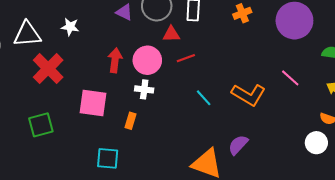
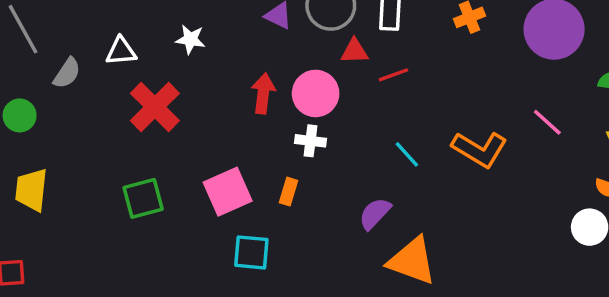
white triangle: (27, 34) -> (121, 51), size x0.7
red line: (186, 58) -> (393, 75), moved
pink square: (93, 103) -> (228, 192), moved, turned -32
purple semicircle: (238, 145) -> (375, 214), moved

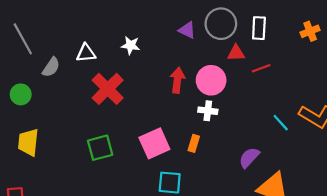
cyan line: (407, 154) -> (281, 123), moved

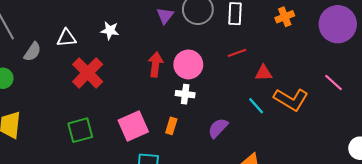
purple triangle: (187, 30) -> (165, 16), turned 42
red triangle: (236, 53) -> (264, 73), moved
purple semicircle: (249, 158) -> (218, 128), moved

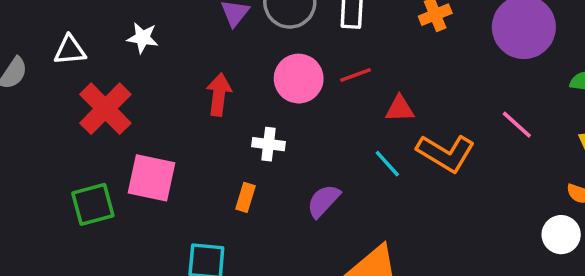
pink circle: (188, 64) -> (299, 79), moved
pink square: (133, 126) -> (151, 178), moved, turned 36

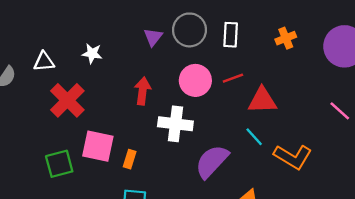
red triangle: (400, 109) -> (262, 100), size x1.5
white cross: (269, 144) -> (175, 124), size x1.6
orange L-shape: (446, 153) -> (293, 157), moved
orange rectangle: (245, 197) -> (130, 159), moved
purple semicircle: (323, 201) -> (212, 161), size x1.5

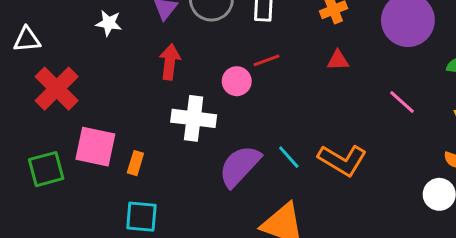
white star: (92, 53) -> (109, 23), moved
pink circle: (195, 80) -> (237, 81), moved, size x0.7
red arrow: (143, 91) -> (170, 62), moved
red triangle: (262, 100) -> (338, 60), moved, size x0.6
cyan line: (254, 137) -> (289, 157), moved

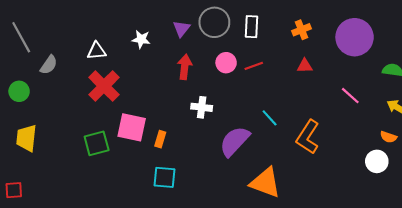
white triangle: (27, 40) -> (97, 51), moved
pink circle: (237, 81) -> (226, 63), moved
white cross: (194, 118) -> (202, 107), size x0.7
cyan line: (289, 157) -> (270, 118), moved
orange L-shape: (342, 160) -> (308, 137), turned 92

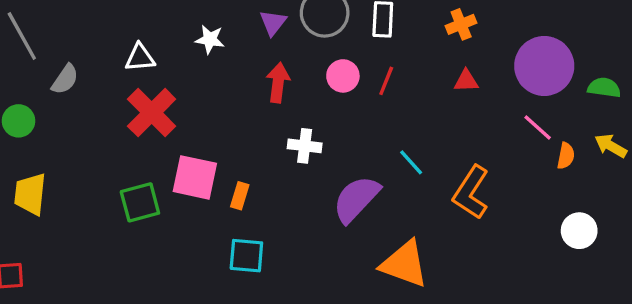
purple circle: (355, 37) -> (544, 66), moved
red line: (254, 66) -> (386, 81), turned -48
orange semicircle: (388, 137) -> (566, 156), moved, turned -98

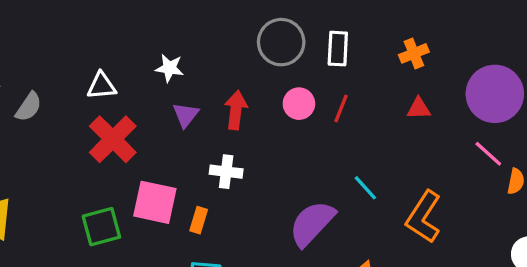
purple triangle: (273, 23) -> (186, 115), moved
white cross: (305, 146) -> (226, 172), moved

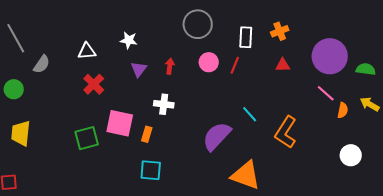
white rectangle: (338, 49) -> (246, 37), moved
red arrow: (236, 110) -> (170, 66), size x0.7
red cross: (113, 139) -> (94, 84), size x0.7

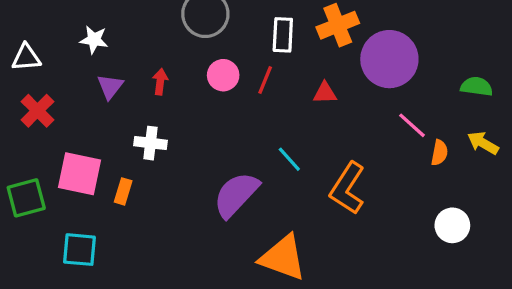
orange cross: (280, 31) -> (338, 25), size x1.4
purple circle: (330, 56) -> (389, 59), moved
red triangle: (283, 65) -> (325, 93), moved
cyan square: (151, 170) -> (79, 250), moved

